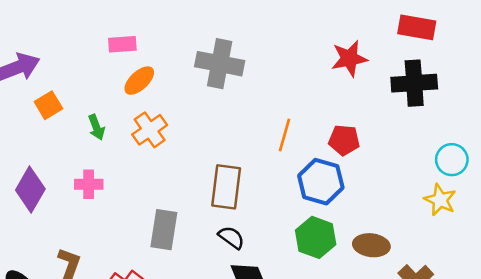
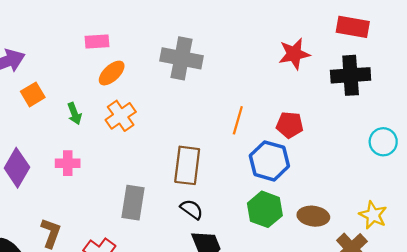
yellow star: (440, 200) -> (373, 215), moved

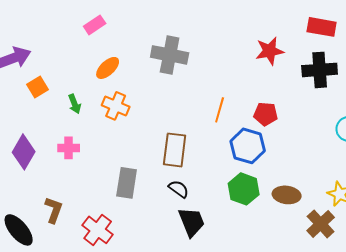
pink rectangle: (97, 41) -> (95, 25), moved, turned -30
orange cross: (121, 116) -> (116, 106), turned -32

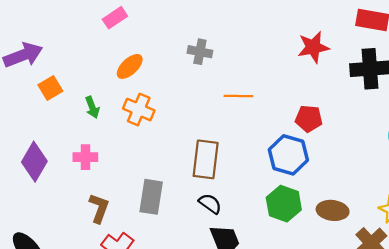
gray cross: (170, 55) -> (200, 52), size x0.6
orange line: (220, 110) -> (238, 96), moved, turned 75
brown L-shape: (54, 210) -> (99, 208), moved

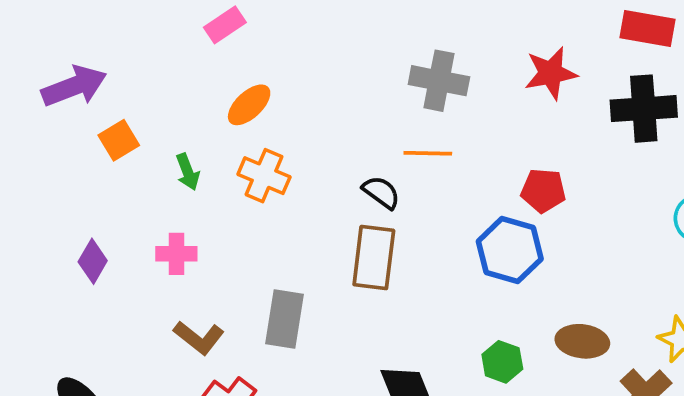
gray cross: (200, 52) -> (439, 81), moved, size x1.4
purple diamond: (34, 162) -> (93, 261), size x0.7
black semicircle: (210, 204) -> (381, 192), moved
green hexagon: (284, 204) -> (502, 362), moved, size x0.7
brown L-shape: (99, 208) -> (199, 338), turned 108

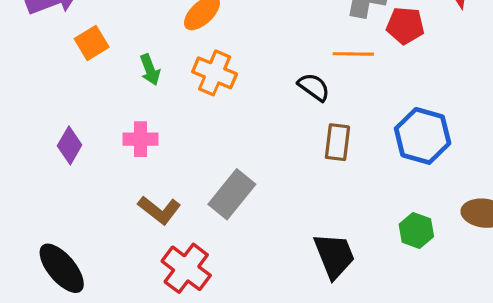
red pentagon: (543, 190) -> (405, 26), moved
brown rectangle: (374, 258) -> (337, 142), moved, size x0.7
gray rectangle: (284, 319) -> (232, 194), turned 30

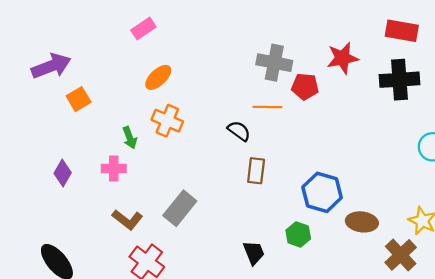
green arrow: (150, 70) -> (130, 138), moved
blue hexagon: (423, 136) -> (322, 192), moved
green hexagon: (416, 230) -> (298, 234), moved
black trapezoid: (334, 256) -> (254, 253), size x0.7

